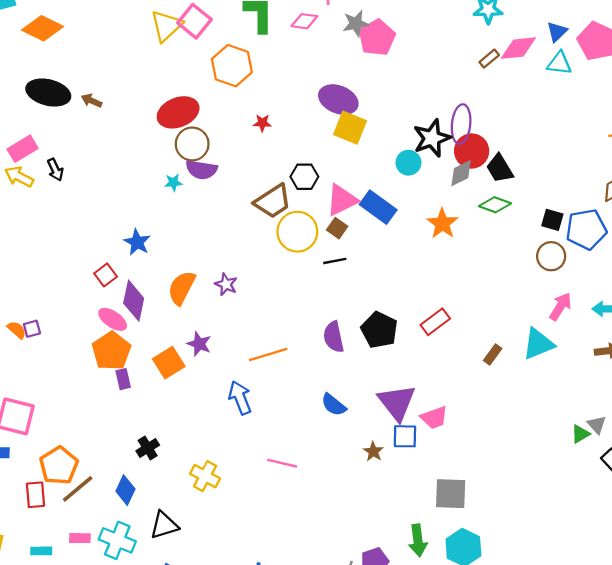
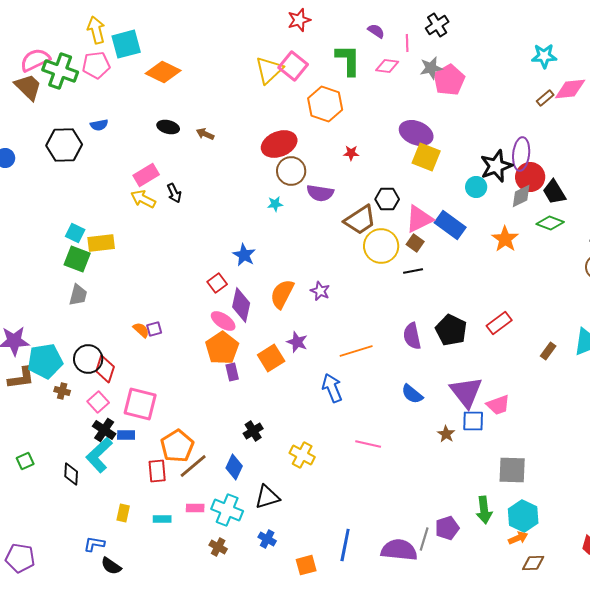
black ellipse: (48, 93) -> (168, 127), size x0.6
purple semicircle: (201, 170) -> (320, 193), moved

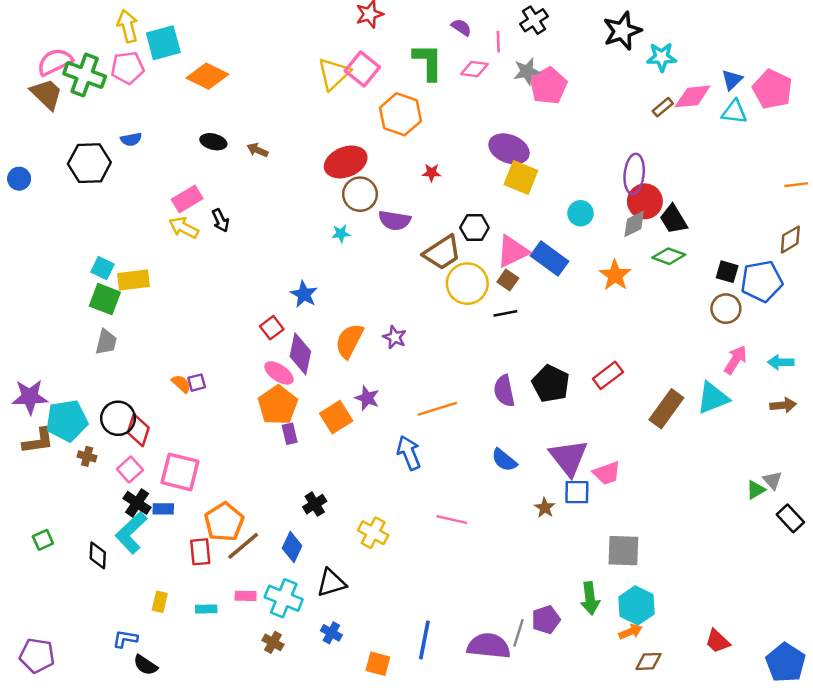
black star: (496, 166) -> (622, 31), moved
brown rectangle: (548, 351) -> (666, 409), size x1.8
orange square: (306, 565) -> (378, 664), turned 30

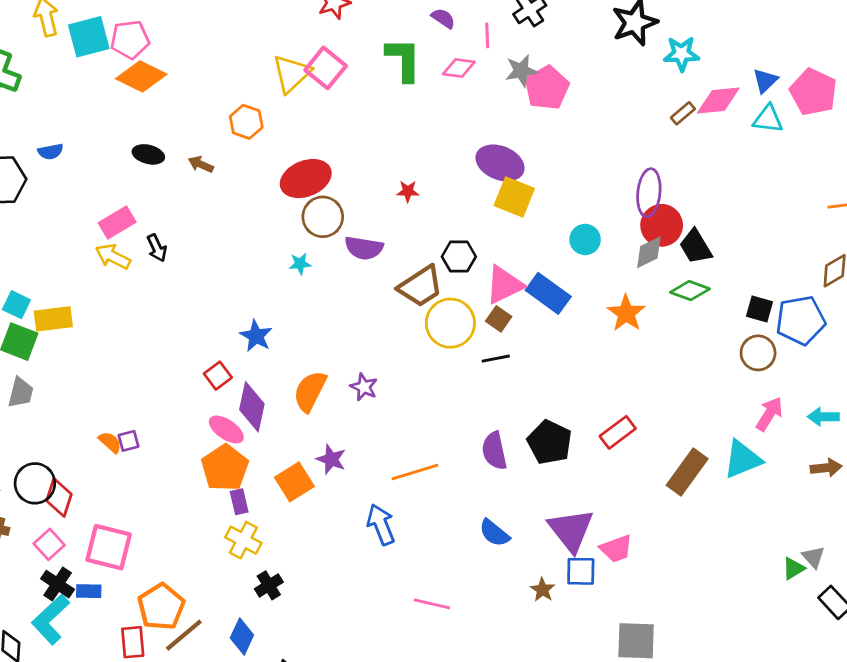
pink pentagon: (128, 68) -> (130, 40), moved
orange hexagon: (401, 114) -> (246, 122), moved, size x0.7
yellow cross: (373, 533) -> (243, 540), moved

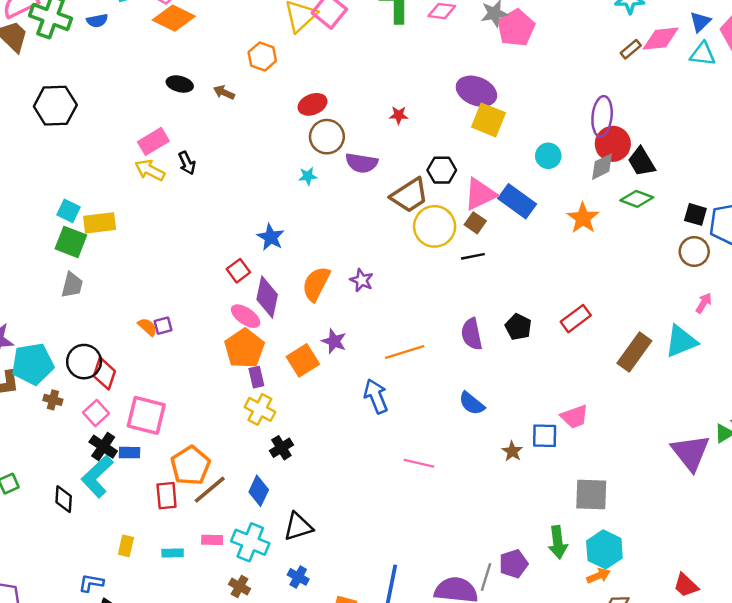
blue semicircle: (51, 152) -> (97, 21), moved
red ellipse: (306, 179) -> (313, 104), size x0.7
pink arrow: (769, 414) -> (704, 303), size x0.7
black pentagon: (550, 442) -> (518, 327), size x0.7
purple triangle: (571, 530) -> (691, 453), moved

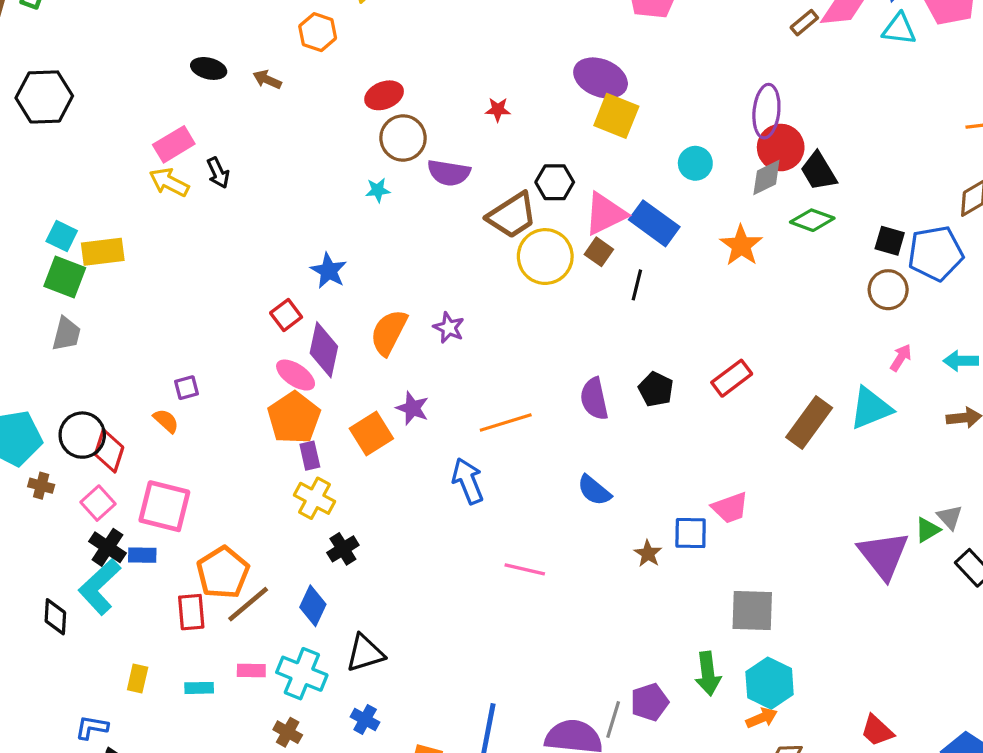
black line: (473, 256) -> (637, 285), moved, turned -65
orange semicircle: (147, 327) -> (166, 421), moved

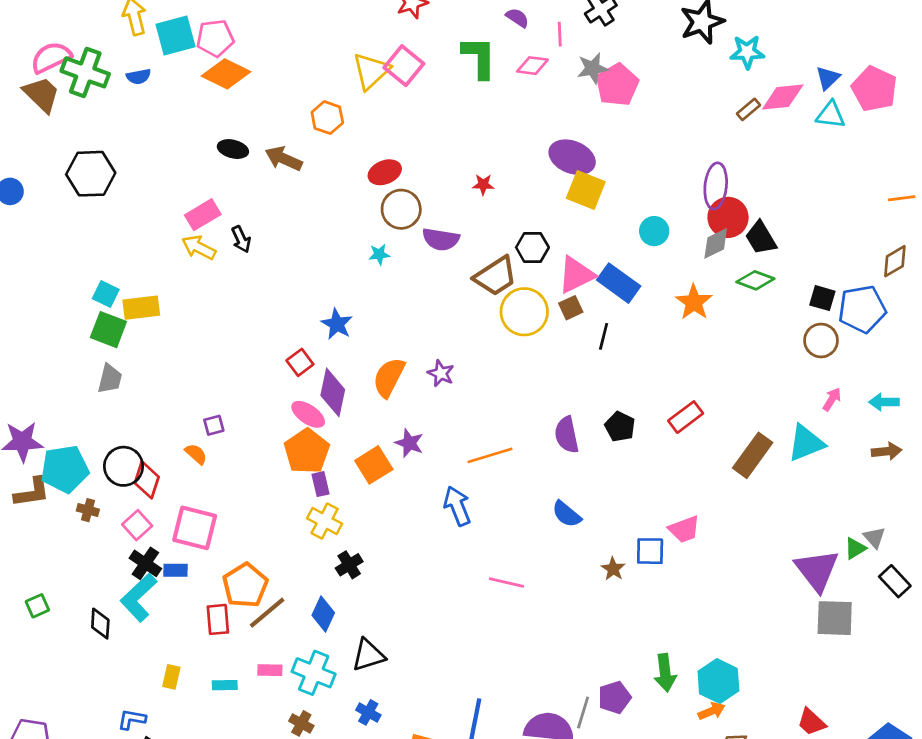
brown arrow: (267, 80) -> (284, 159), size x1.5
brown square: (599, 252) -> (571, 308), turned 30
gray square: (752, 610) -> (835, 618), moved

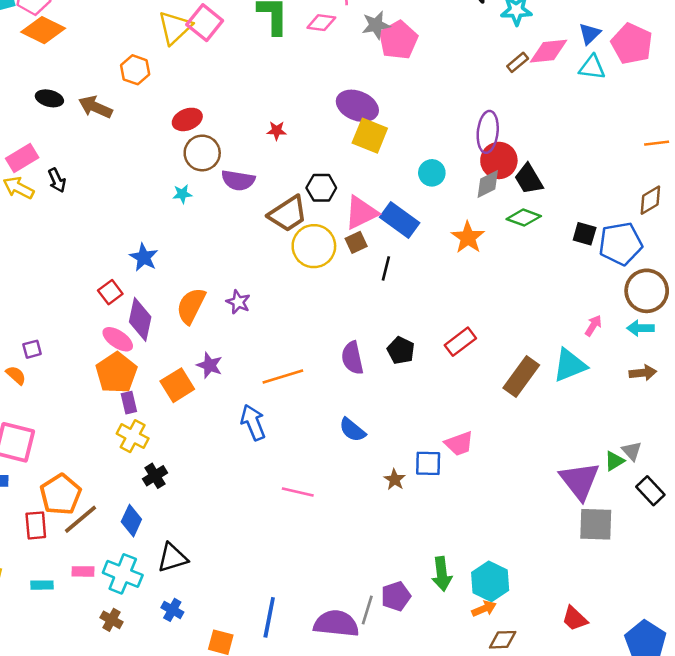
brown circle: (821, 340) -> (647, 291), moved, size x1.4

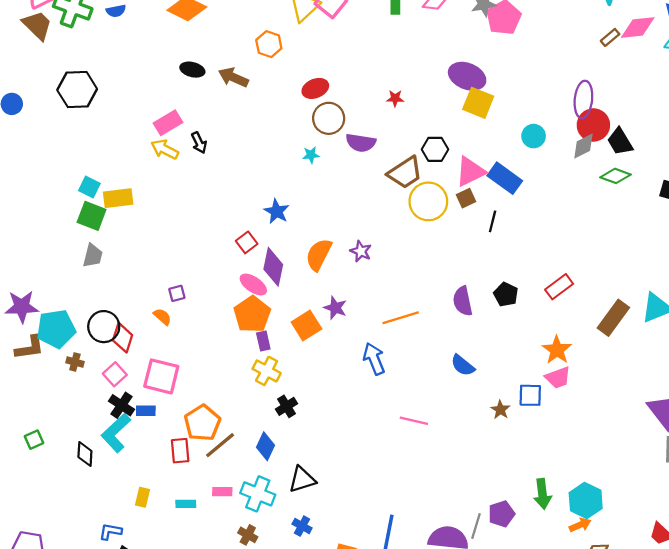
orange star: (468, 237) -> (557, 350), moved

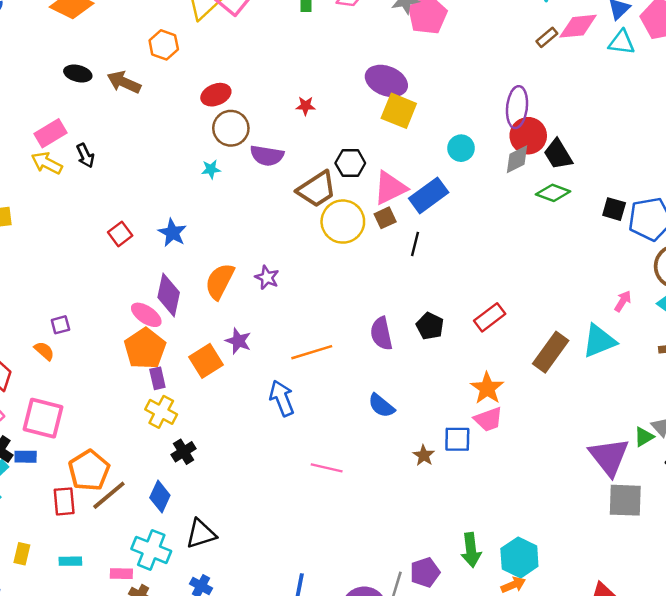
blue rectangle: (505, 178) -> (429, 195), turned -72
red square: (247, 242) -> (120, 234), moved
pink rectangle: (222, 492) -> (121, 574), moved

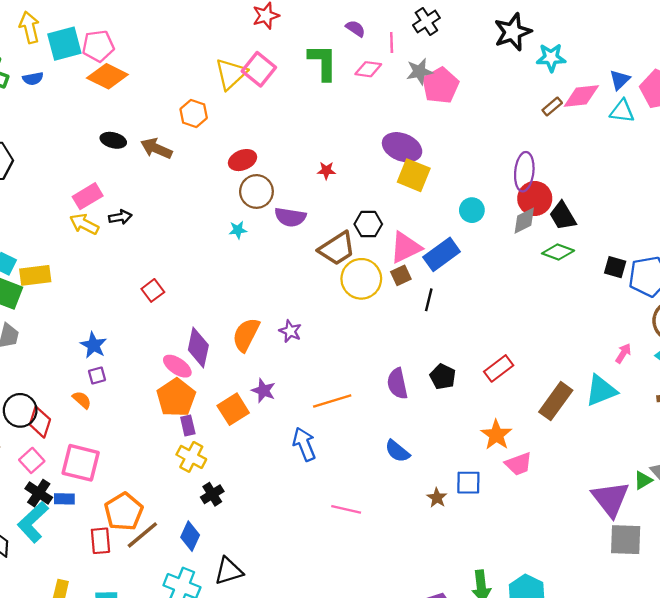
black arrow: (85, 156) -> (120, 217), turned -75
blue star: (172, 233) -> (93, 345), moved
pink trapezoid: (488, 419) -> (518, 464), moved

